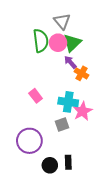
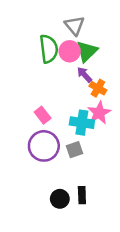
pink star: (83, 111) -> (99, 113), moved
purple circle: (29, 141) -> (44, 146), moved

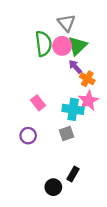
purple circle: (44, 146) -> (28, 136), moved, size x0.6
black rectangle: (82, 195) -> (73, 174), turned 32
black circle: (60, 199) -> (53, 187), moved

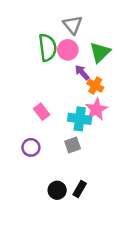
green triangle: (77, 46) -> (100, 52), moved
black circle: (53, 187) -> (57, 190), moved

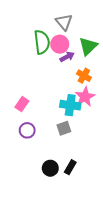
purple arrow: (82, 72) -> (67, 57), moved, turned 104
pink rectangle: (42, 112) -> (22, 104), moved, turned 72

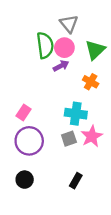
purple arrow: (67, 57) -> (61, 66), moved
pink star: (85, 97) -> (92, 136), moved
purple circle: (27, 130) -> (29, 141), size x1.6
black circle: (50, 168) -> (25, 180), moved

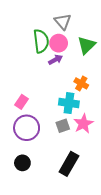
orange cross: (91, 82) -> (81, 83), moved
black rectangle: (76, 181) -> (69, 164), size x1.6

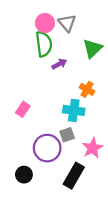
pink circle: (59, 43) -> (45, 23), moved
pink star: (83, 124) -> (93, 148), moved
purple circle: (27, 128) -> (47, 148), moved

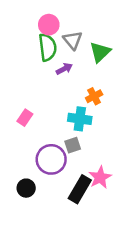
gray triangle: (67, 23) -> (73, 40), moved
orange cross: (87, 89) -> (94, 96), turned 32
pink star: (93, 148) -> (100, 177), moved

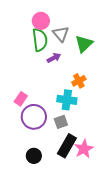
purple circle: (51, 159) -> (34, 117), moved
black circle: (26, 188) -> (34, 156), moved
black rectangle: (80, 189) -> (67, 146), moved

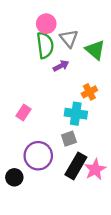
green triangle: (84, 44) -> (95, 50), turned -36
purple circle: (34, 117) -> (38, 156), moved
black circle: (34, 156) -> (14, 177), moved

